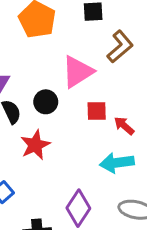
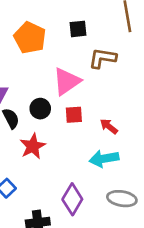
brown L-shape: (120, 47) -> (103, 58), turned -128
red square: (97, 111) -> (74, 115), moved

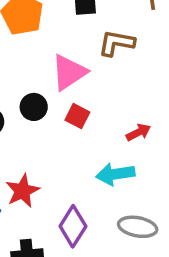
red square: (74, 115) -> (77, 116), turned 30
red arrow: (109, 126) -> (138, 132), moved, turned 114
red star: (33, 146) -> (22, 191), moved

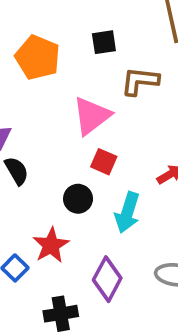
black circle: (34, 107) -> (78, 199), moved
cyan arrow: (115, 174) -> (127, 213), moved, turned -60

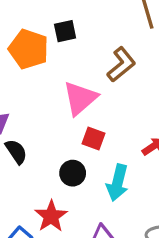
black square: (104, 42) -> (65, 31), moved
brown L-shape: (140, 81) -> (121, 64), turned 138

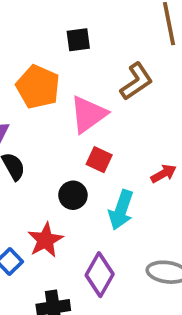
orange pentagon: (29, 49) -> (38, 87), moved

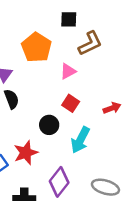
brown L-shape: (136, 81) -> (90, 43), moved
pink triangle: (88, 114) -> (68, 71), size x0.6
red arrow: (164, 174) -> (112, 108), moved

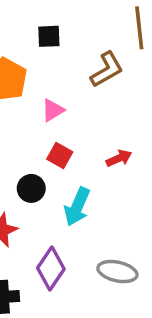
brown L-shape: (90, 43) -> (107, 70), moved

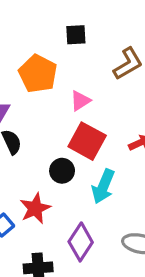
red square: (60, 156) -> (87, 141), size x1.6

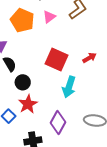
pink triangle: (80, 101) -> (49, 17), moved
black circle: (62, 171) -> (23, 82), moved

